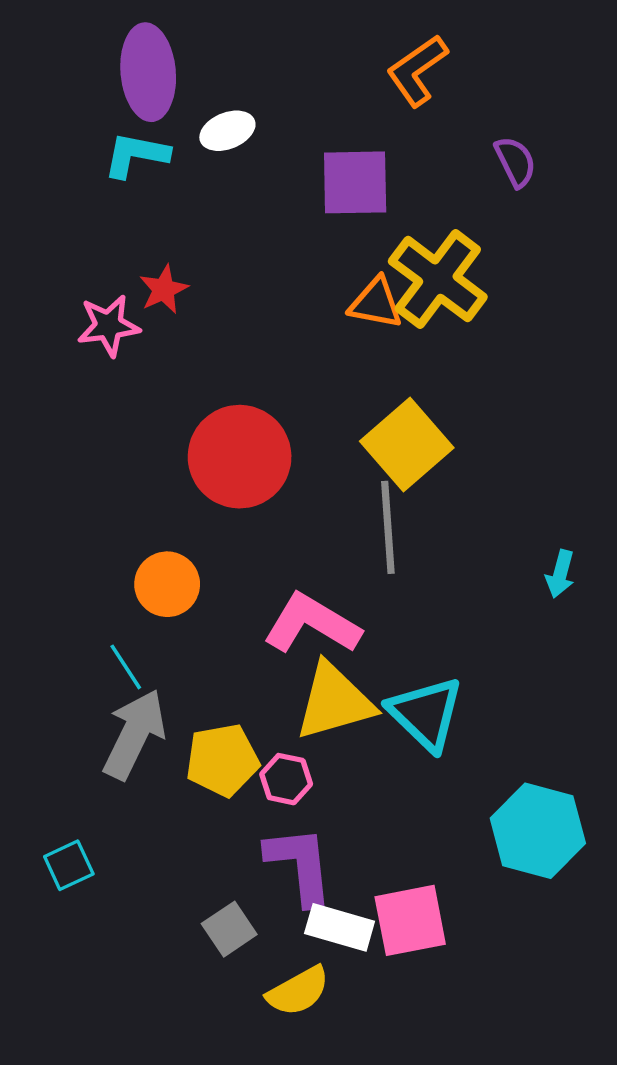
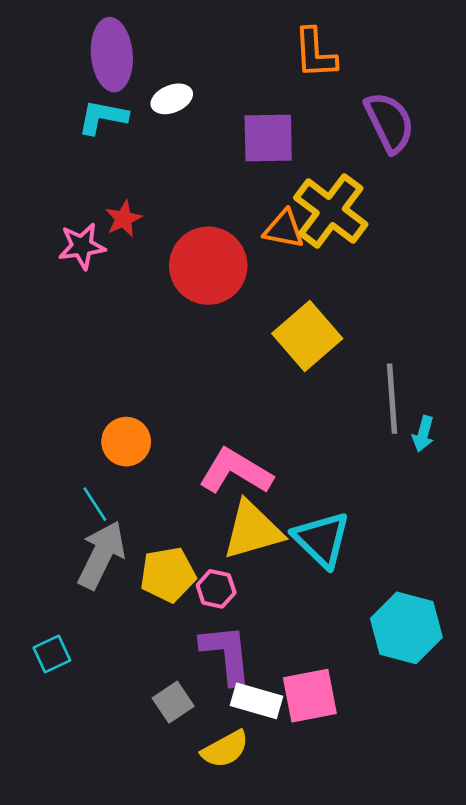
orange L-shape: (417, 70) -> (315, 53), turned -58
purple semicircle: (515, 162) -> (389, 122), size x1.6
red circle: (240, 457) -> (208, 266), moved
gray line: (388, 527) -> (392, 399), moved

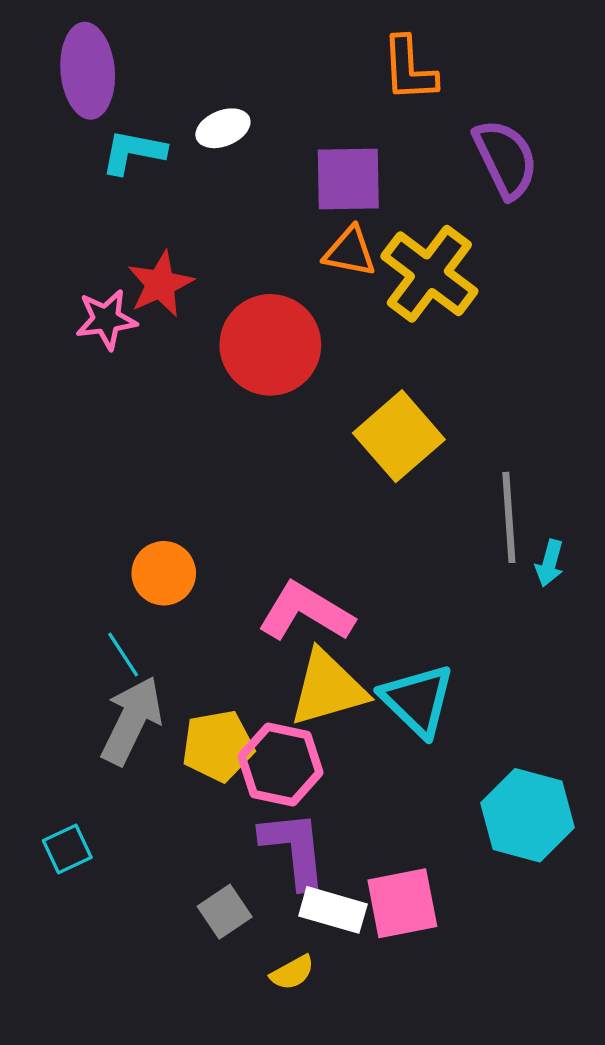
purple ellipse: (112, 55) -> (88, 71), moved
red star: (124, 219) -> (160, 284), size x1.4
orange triangle: (284, 229) -> (350, 252), moved
pink hexagon: (216, 589) -> (281, 764), size x1.6
yellow semicircle: (225, 749) -> (292, 973), size x0.7

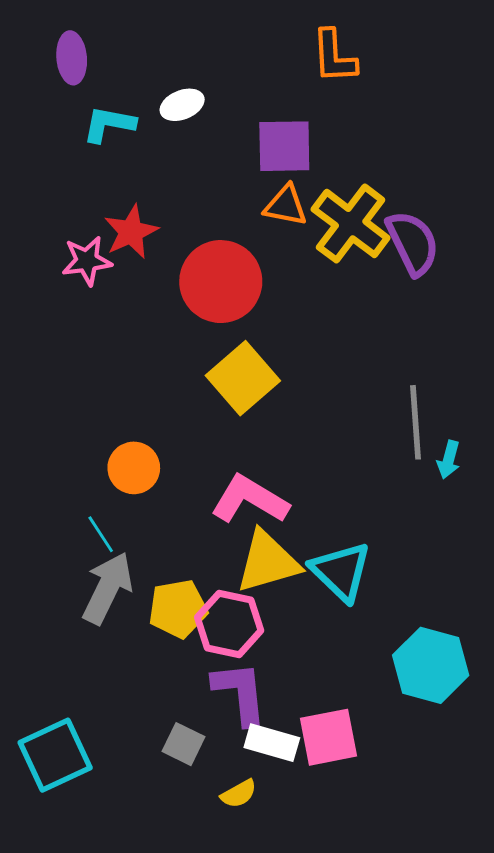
purple ellipse: (88, 71) -> (72, 58), size x0.7
purple semicircle: (506, 159) -> (413, 243), moved
yellow square: (399, 436) -> (243, 378), moved
cyan square: (67, 849) -> (55, 755), moved, size x1.8
gray square: (225, 912) -> (183, 744), turned -30

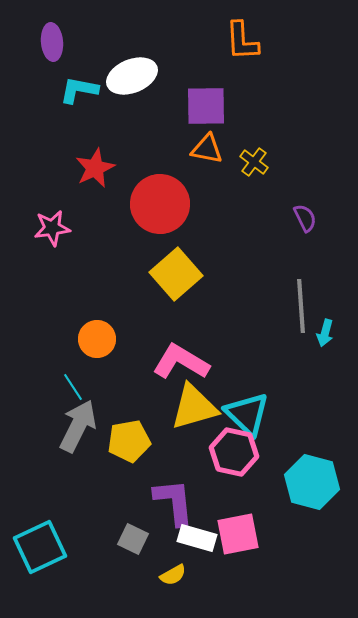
white ellipse: (182, 105) -> (132, 76), size x1.6
yellow cross: (351, 224) -> (254, 162), size x0.5
purple semicircle: (413, 243) -> (305, 218), moved, size x0.6
pink star: (87, 261) -> (52, 228), moved
pink hexagon: (229, 624) -> (234, 452), moved

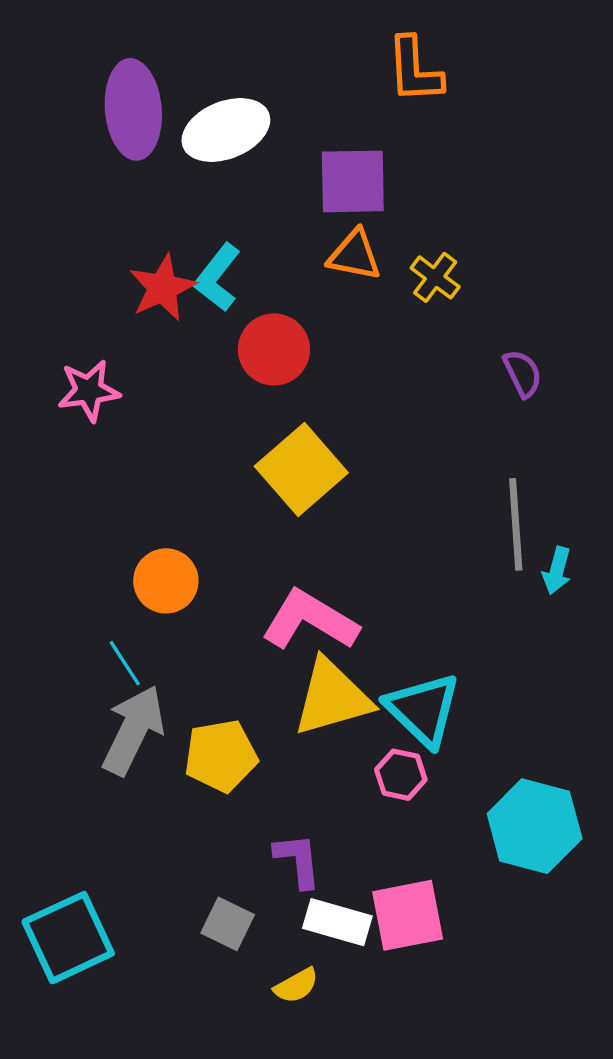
purple ellipse: (52, 42) -> (133, 109), moved, size x1.5
cyan L-shape: (79, 90) -> (217, 277), moved, turned -63
red circle: (160, 204) -> (274, 349), size x0.7
pink hexagon: (234, 452) -> (401, 775), size x0.6
purple L-shape: (174, 502) -> (298, 860), size x0.7

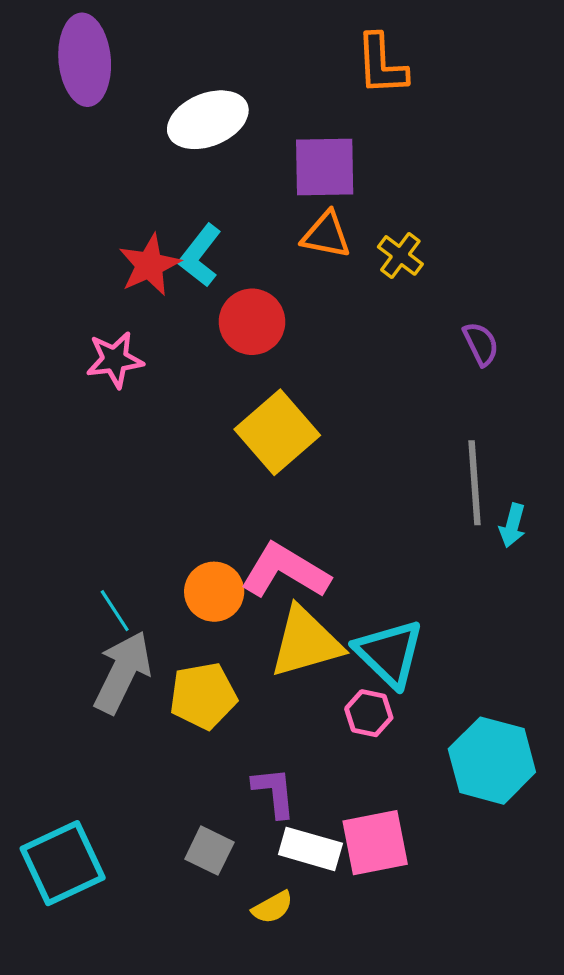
purple ellipse: (133, 109) -> (85, 60), moved
pink star: (89, 391) -> (115, 360), moved
orange circle: (166, 581) -> (214, 592), moved

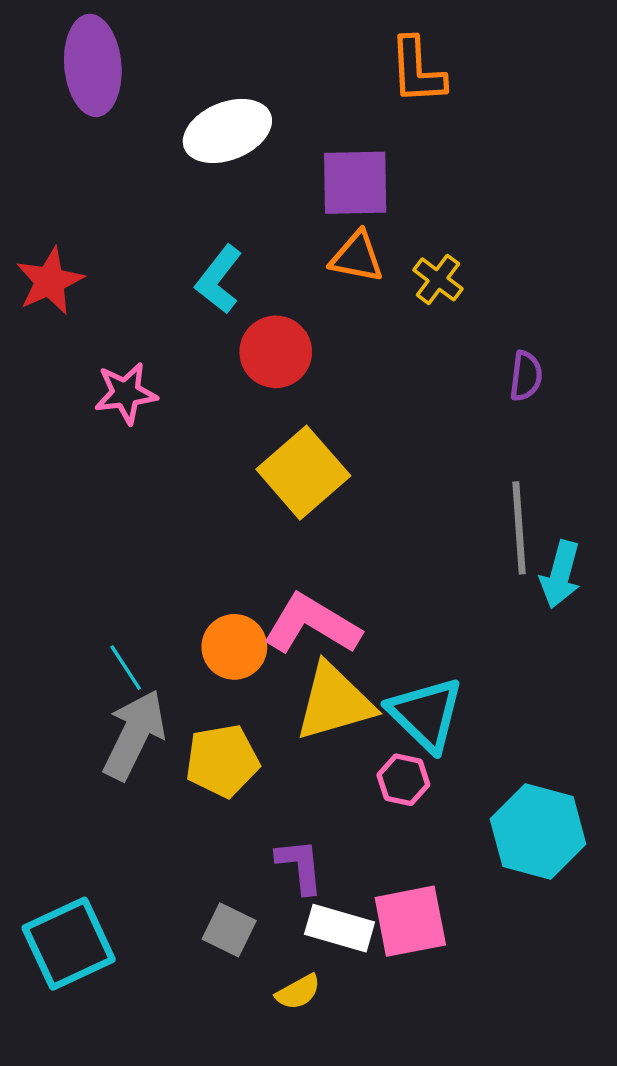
red star: (149, 265) -> (50, 281), moved
purple semicircle: (481, 344) -> (526, 376), turned 33
cyan arrow: (512, 525) -> (560, 574), size x1.4

